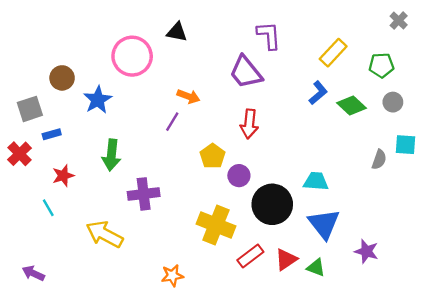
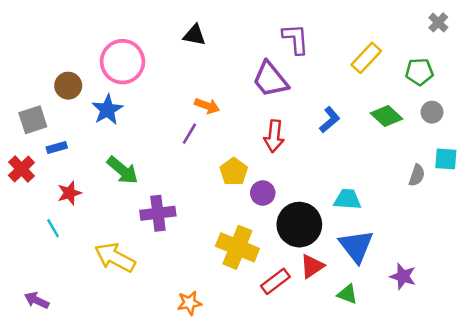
pink circle: (132, 56) -> (123, 62), moved
blue L-shape: (318, 93) -> (330, 120), moved
green arrow: (111, 155) -> (123, 170), turned -56
red triangle: (286, 259) -> (312, 266), moved

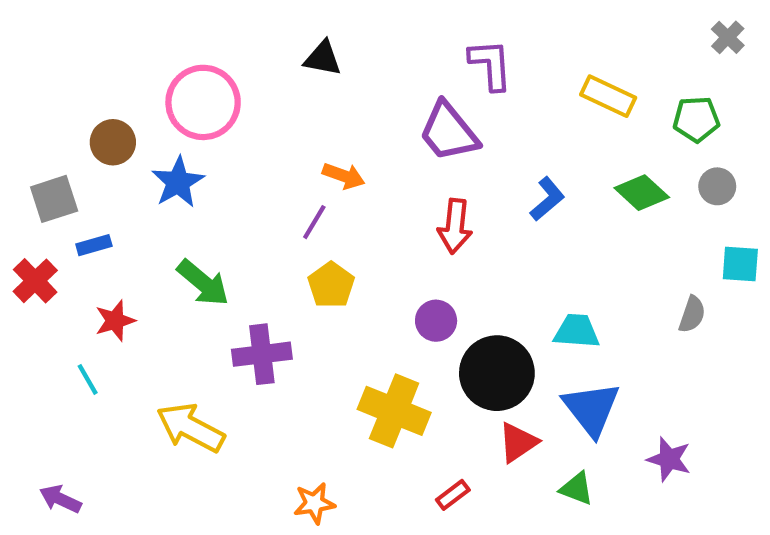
yellow rectangle: (366, 58) -> (608, 96), turned 72
yellow pentagon: (234, 172) -> (331, 285), moved
gray semicircle: (417, 175) -> (692, 314), moved
red rectangle: (275, 281) -> (453, 495), moved, size x0.7

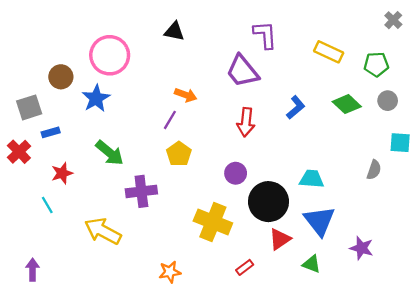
purple arrow: (60, 499) -> (33, 270), turned 65

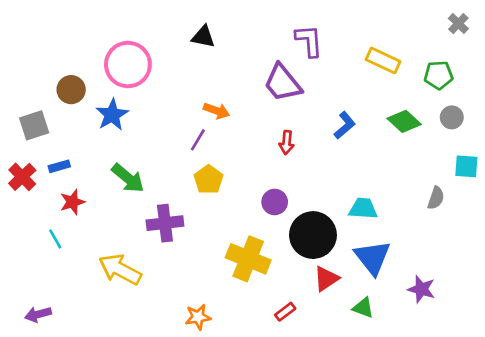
red arrow: (246, 122) -> (287, 143), size x0.7
blue rectangle: (51, 132) -> (59, 166), moved
purple arrow: (33, 270) -> (38, 314), turned -105

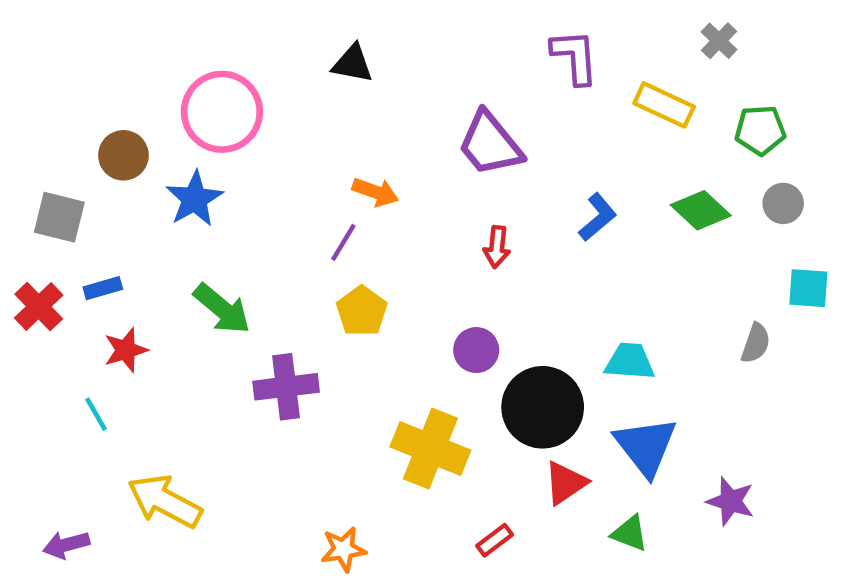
gray cross: (458, 24) -> (719, 41), moved
purple L-shape: (309, 41) -> (575, 57), moved
gray square: (34, 125) -> (59, 217), turned 32
yellow arrow: (120, 269) -> (165, 501), moved

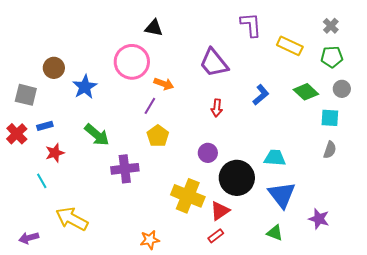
gray cross: (719, 41) -> (331, 26), moved
pink circle: (222, 112) -> (132, 62), moved
cyan square: (808, 288) -> (330, 118), moved
red triangle: (566, 483) -> (220, 211), moved

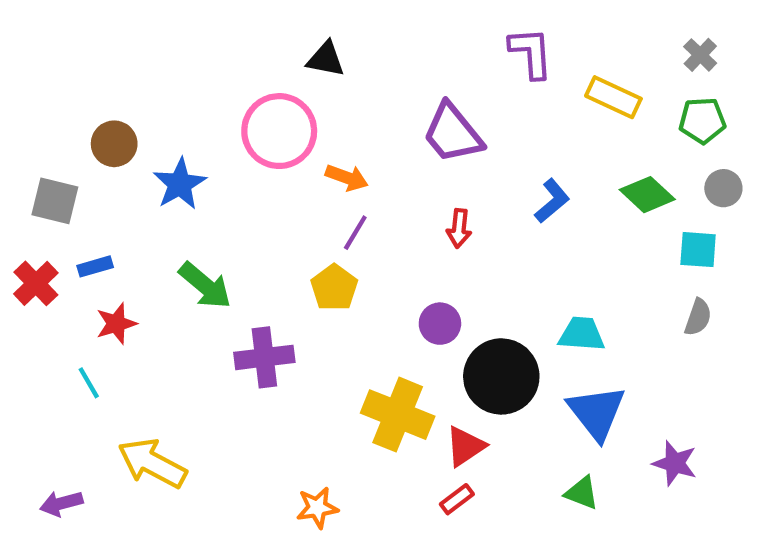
purple line: (150, 106) -> (355, 233), moved

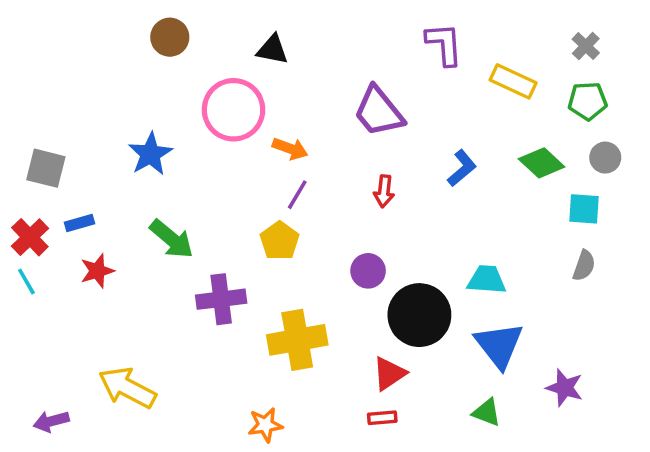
brown circle: (114, 144) -> (170, 37), moved
cyan line: (89, 383) -> (26, 281), moved
yellow cross: (398, 415) -> (297, 340), moved, turned -32
red rectangle: (457, 499) -> (382, 418), turned 32

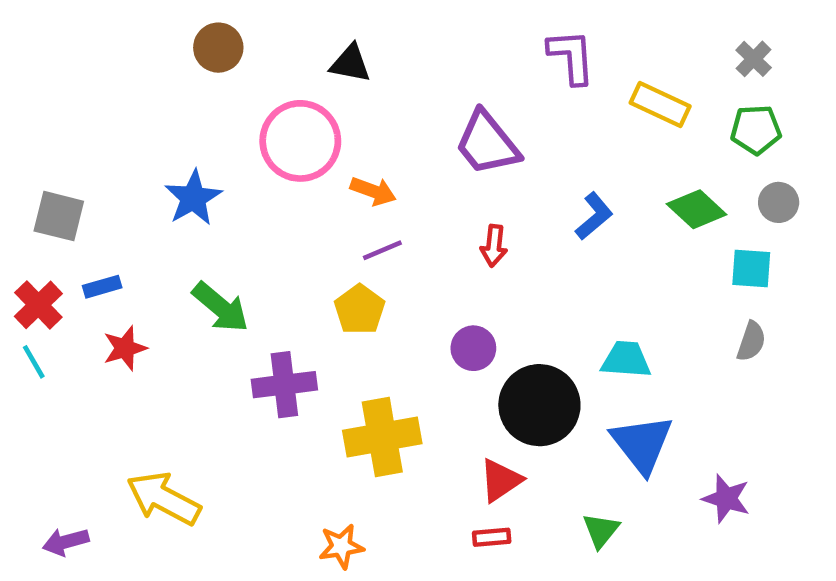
purple line: (297, 195) -> (382, 250), turned 36
green triangle: (487, 412) -> (601, 530), moved, turned 48

